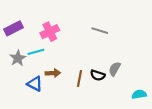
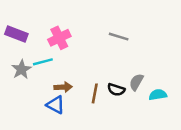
purple rectangle: (14, 28) -> (16, 34), turned 48
blue triangle: (35, 84) -> (56, 105), moved
cyan semicircle: (139, 94) -> (158, 95), moved

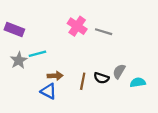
pink cross: (59, 38) -> (77, 26), moved, turned -30

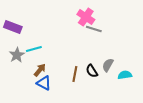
pink cross: (77, 26) -> (86, 17), moved
brown arrow: (55, 76) -> (40, 70), moved, turned -48
black semicircle: (101, 78) -> (92, 71), turned 40

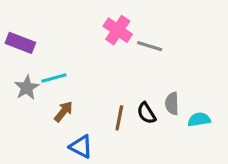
pink cross: (86, 17) -> (118, 30), moved
gray semicircle: (108, 65) -> (172, 104), turned -32
blue triangle: (44, 83) -> (81, 147), moved

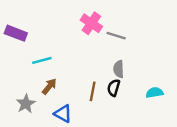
gray star: (27, 88) -> (26, 104), moved
gray semicircle: (172, 104) -> (119, 69), moved
black semicircle: (146, 113) -> (114, 88), turned 49

